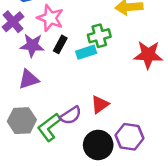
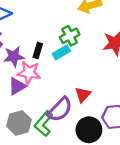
pink star: (50, 18) -> (29, 73), moved
purple semicircle: (71, 115) -> (60, 109), size x1.4

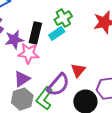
black rectangle: (38, 51) -> (35, 33), size x1.5
purple triangle: (17, 86) -> (22, 79), moved

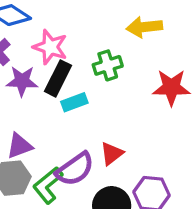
cyan rectangle: (57, 33) -> (74, 102), moved
pink star: (29, 53) -> (50, 47), moved

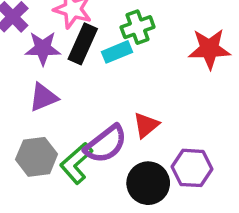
cyan rectangle: (74, 102) -> (117, 52), moved
purple triangle: (19, 146) -> (43, 97), moved

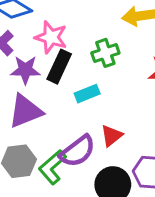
cyan rectangle: (117, 52) -> (87, 94), moved
purple triangle: (43, 97) -> (25, 111), size x1.4

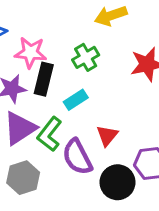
purple semicircle: (77, 151) -> (77, 157), turned 111
green L-shape: (52, 167) -> (49, 134), moved

